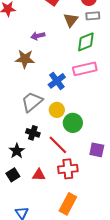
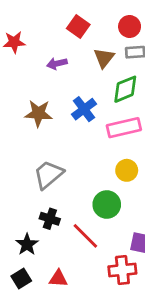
purple arrow: (38, 36) -> (57, 64), moved
blue cross: (57, 81) -> (84, 109), moved
yellow circle: (57, 110) -> (127, 170), moved
red cross: (68, 169) -> (122, 270), moved

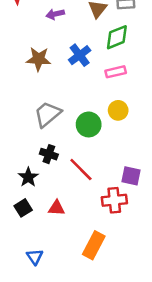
pink rectangle: (124, 128) -> (116, 72), size x0.7
green circle: (107, 205) -> (89, 124), moved

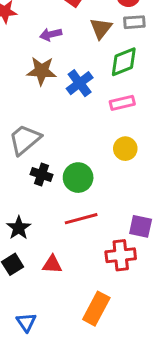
brown star: (39, 59) -> (42, 71), moved
gray trapezoid: (48, 114) -> (25, 139), moved
green circle: (89, 124) -> (78, 178), moved
black cross: (49, 154) -> (42, 174), moved
red line: (81, 169) -> (81, 219), turned -60

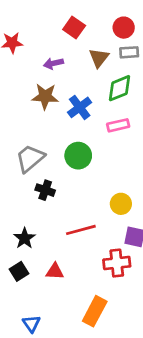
yellow circle: (125, 149) -> (121, 204), moved
green circle: (78, 178) -> (78, 156), moved

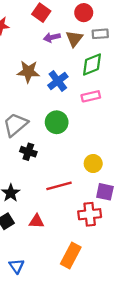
red square: (74, 28) -> (41, 13), moved
red circle: (124, 28) -> (84, 13), moved
purple arrow: (53, 63) -> (52, 37), moved

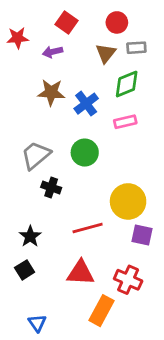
purple arrow: (52, 37) -> (53, 52), moved
yellow circle: (93, 164) -> (128, 201), size x1.6
red cross: (90, 214) -> (128, 280), moved, turned 30
red triangle: (37, 221) -> (81, 273), moved, size x1.5

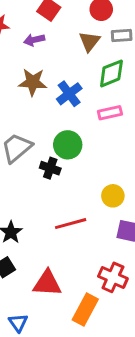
black cross: (51, 187) -> (50, 168), moved
yellow circle: (128, 201) -> (113, 196), size x0.6
red triangle: (81, 273) -> (47, 283), moved

